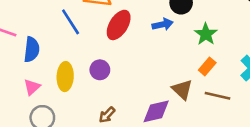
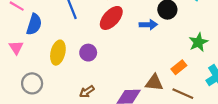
green star: (206, 34) -> (198, 42), moved
pink triangle: (32, 87) -> (16, 47), moved, turned -32
brown triangle: (182, 90) -> (154, 83), turned -48

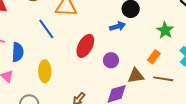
red ellipse: (111, 18) -> (85, 46), moved
purple circle: (88, 53) -> (111, 60), moved

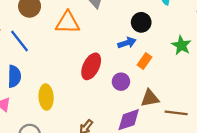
blue line: (46, 29) -> (20, 41), moved
orange rectangle: (154, 57) -> (144, 61), moved
brown line: (163, 79) -> (176, 113), moved

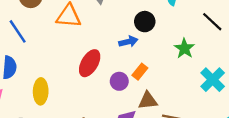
orange rectangle: (144, 61) -> (140, 72), moved

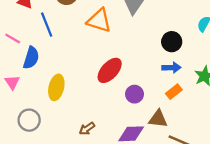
blue arrow: (128, 42) -> (171, 68), moved
orange rectangle: (140, 72) -> (174, 92), moved

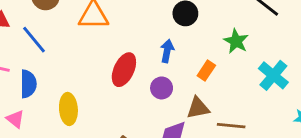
blue arrow: (171, 68) -> (167, 51), moved, turned -60

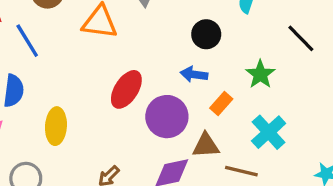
blue arrow: (167, 51) -> (194, 74), moved, turned -100
cyan cross: (273, 75) -> (269, 132), moved
purple circle: (162, 88) -> (167, 117), size x1.6

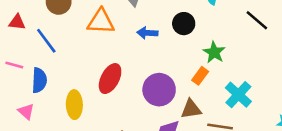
blue arrow: (194, 74) -> (147, 33), moved
green star: (260, 74) -> (214, 52), moved
red ellipse: (126, 89) -> (110, 79), moved

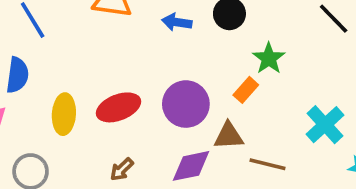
red ellipse: (110, 79) -> (118, 107), moved, turned 36
cyan cross: (238, 95) -> (325, 125), moved

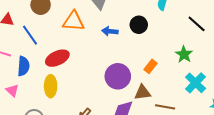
green star: (269, 58) -> (184, 54), moved
red ellipse: (118, 107) -> (57, 58), moved

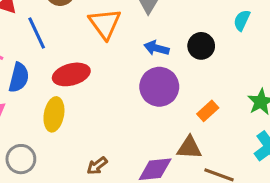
orange triangle: (73, 21) -> (105, 24), turned 40
purple circle: (118, 76) -> (159, 87), moved

